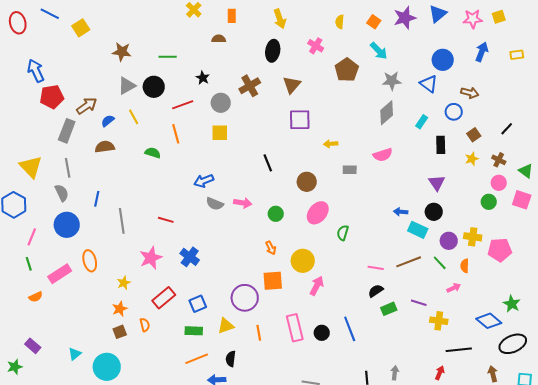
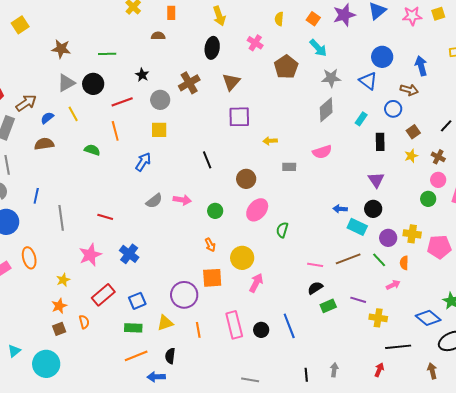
blue arrow: (482, 52) -> (421, 66), moved, turned -36
blue arrow: (204, 181) -> (143, 162), moved, turned 144
gray semicircle: (215, 204) -> (154, 201), turned -60

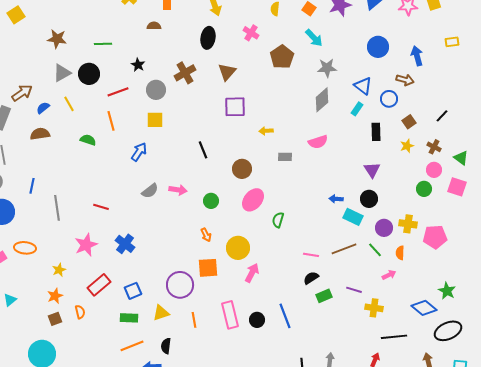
blue triangle: (368, 81) -> (363, 86), moved
orange ellipse: (29, 258) -> (25, 248), turned -70
cyan triangle: (14, 351) -> (10, 300), moved

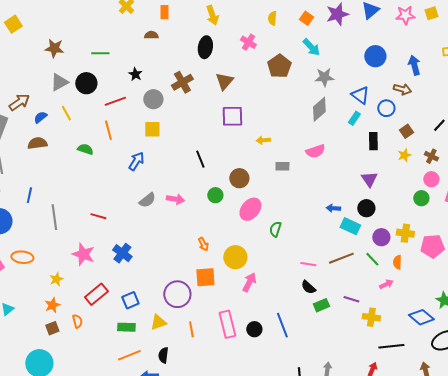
green circle: (211, 201) -> (215, 195), moved
pink star: (86, 245) -> (83, 254), turned -30
black semicircle: (311, 278) -> (308, 287), turned -105

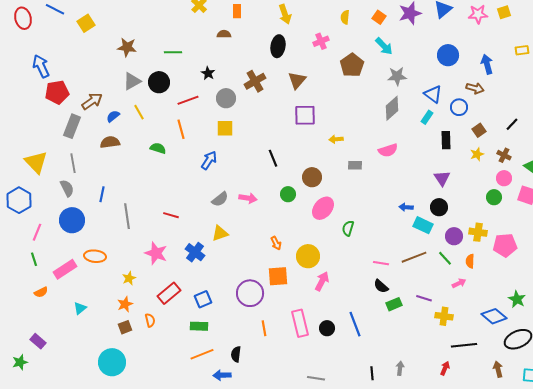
pink cross: (248, 42) -> (321, 41), turned 35
yellow triangle: (158, 322) -> (220, 233), moved

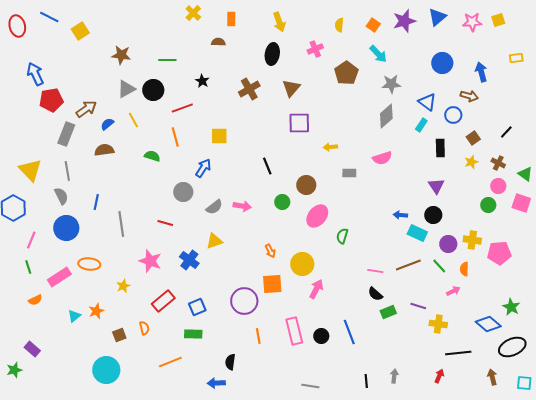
gray circle: (226, 98) -> (183, 192), moved
orange star: (125, 304) -> (96, 311), moved
orange line: (202, 354) -> (170, 362), moved

